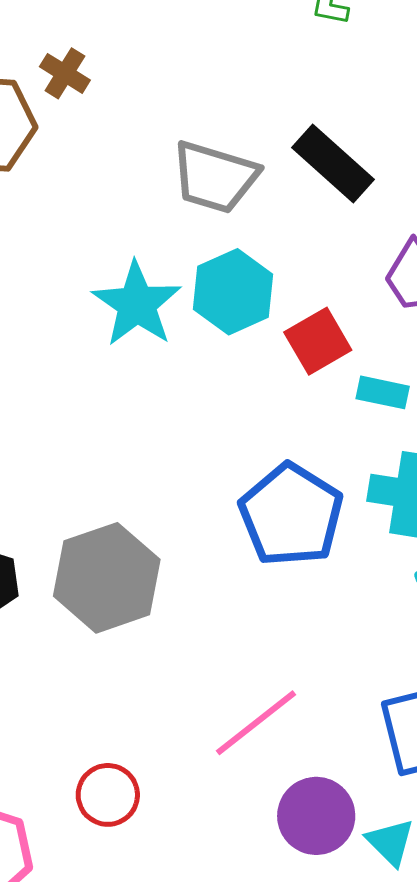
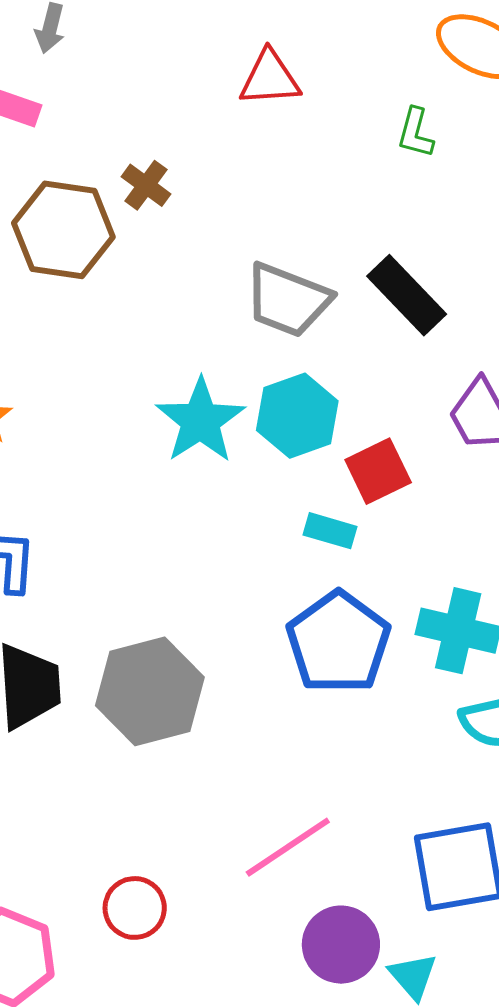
cyan rectangle: (383, 392) -> (330, 531), moved

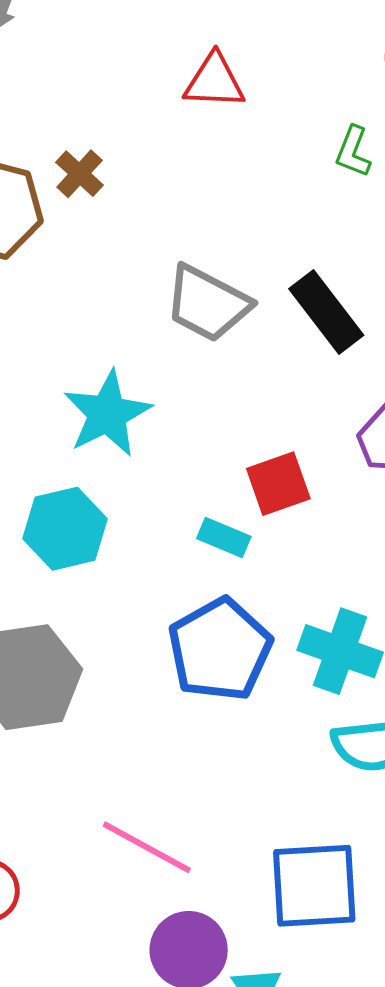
cyan hexagon: (297, 416) -> (65, 529), moved
pink line: (288, 847) -> (147, 847), turned 56

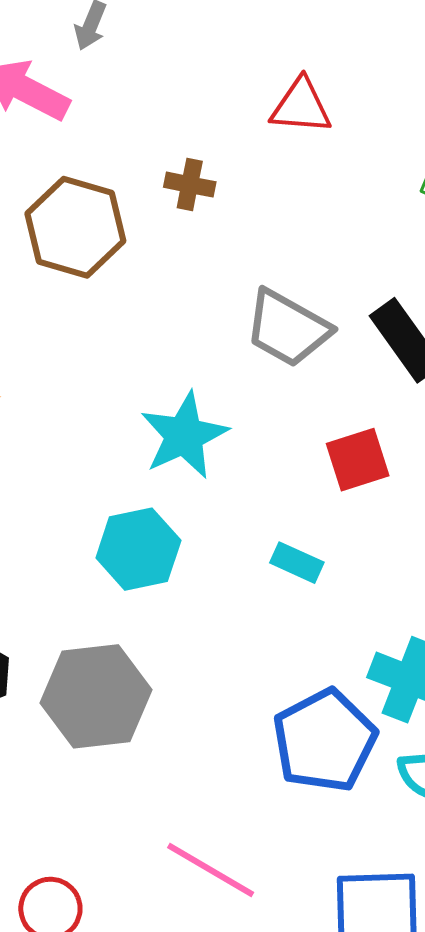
brown cross: (80, 174) -> (190, 185), moved, turned -33
red square: (278, 484) -> (358, 460), moved
blue pentagon: (220, 650) -> (325, 741), moved

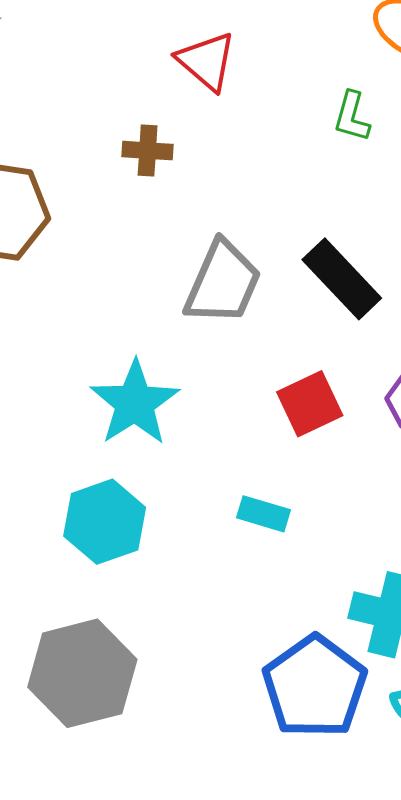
red triangle: (301, 106) -> (206, 61), turned 44
brown cross: (190, 185) -> (148, 151), moved
gray trapezoid: (288, 328) -> (223, 283), turned -88

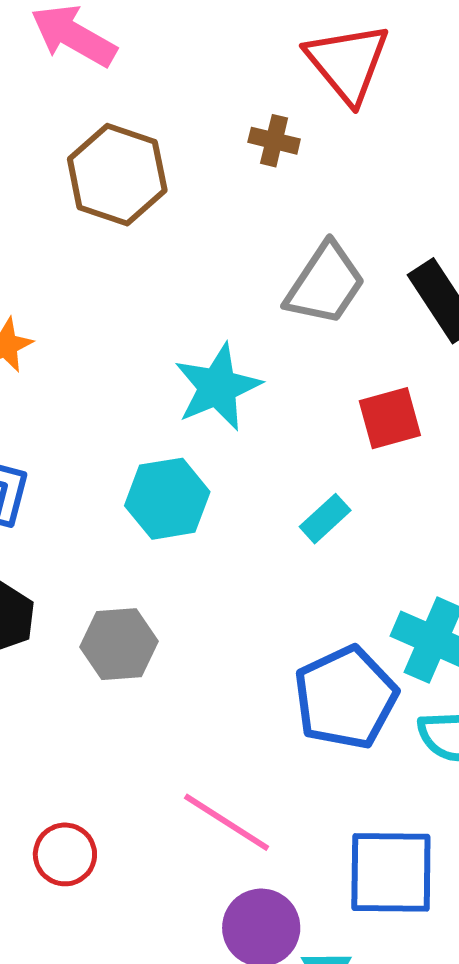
red triangle: (206, 61) -> (348, 63), size x1.4
cyan rectangle: (263, 514) -> (325, 519), turned -69
gray hexagon: (82, 673) -> (119, 644), size x0.7

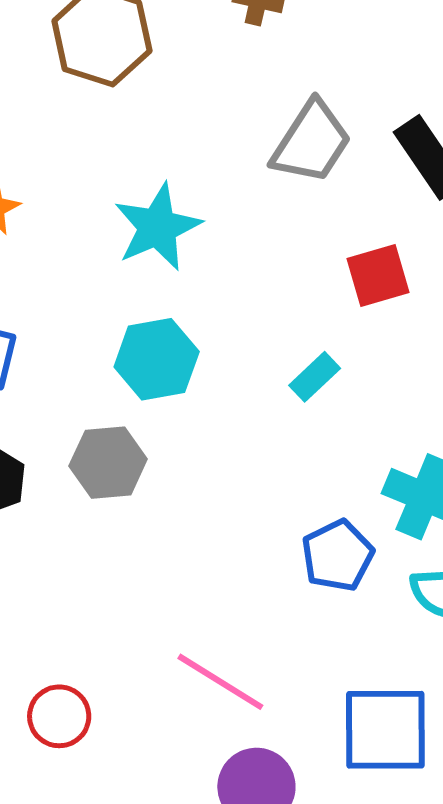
cyan star: (218, 387) -> (157, 227), moved
gray hexagon: (119, 644) -> (108, 463), moved
blue pentagon: (346, 698) -> (338, 556), size x0.7

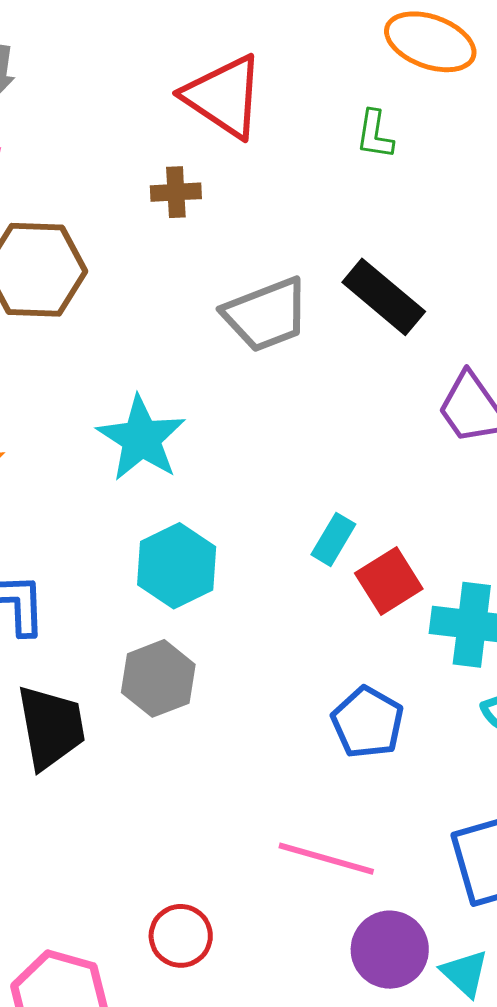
gray trapezoid: (311, 142) -> (266, 315), turned 52
red square: (378, 275) -> (389, 581), moved
blue pentagon: (338, 556) -> (368, 722), moved

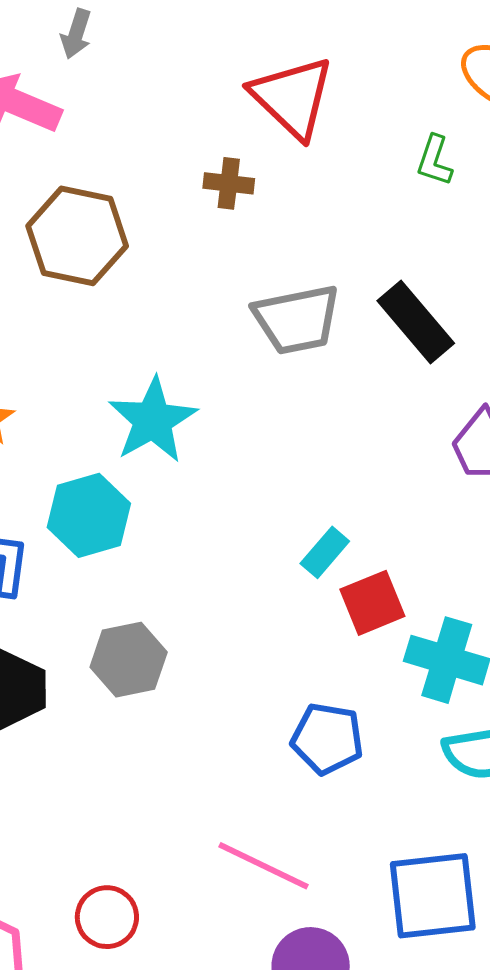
cyan hexagon: (177, 566) -> (89, 515), moved
blue pentagon: (368, 722) -> (327, 739), turned -30

